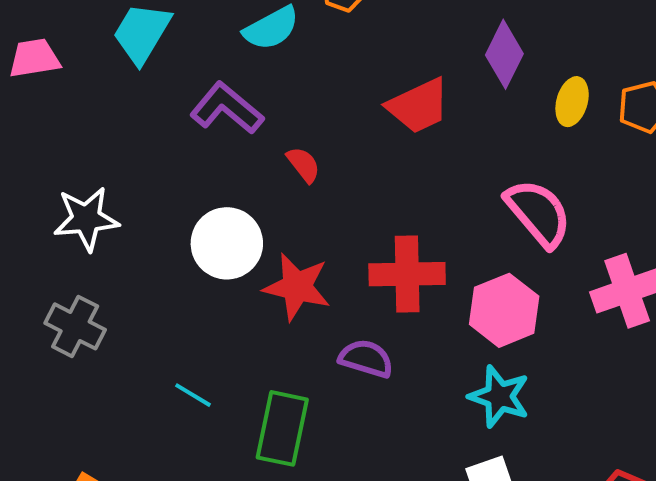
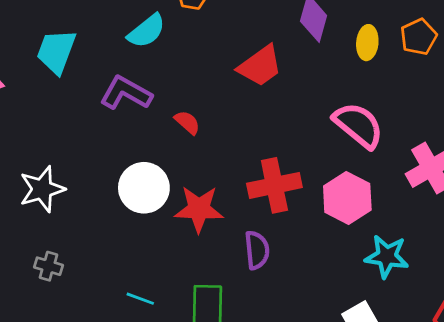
gray cross: (75, 326) -> (48, 266), size x0.7
purple semicircle: (366, 359) -> (257, 250), turned 78
cyan star: (499, 396) -> (387, 256), moved

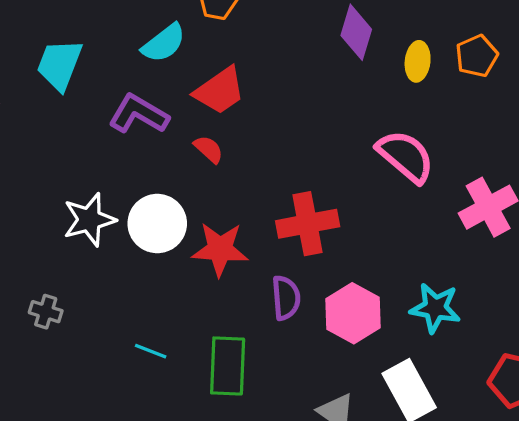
red trapezoid: (260, 66) -> (220, 91), moved
white star: (42, 189) -> (89, 220), moved
pink hexagon: (347, 198) -> (353, 313), moved

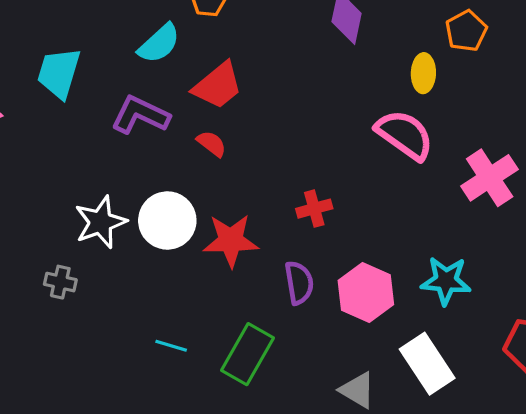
yellow ellipse: (418, 61) -> (423, 73), moved
red cross: (308, 224) -> (314, 209), size x0.6
gray cross: (46, 312) -> (60, 282), moved
green rectangle: (228, 366) -> (248, 354), turned 32

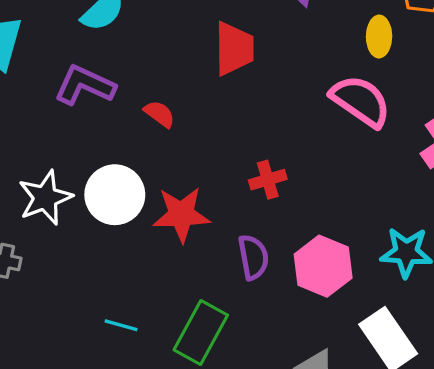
red trapezoid: (218, 86) -> (234, 49), moved, turned -50

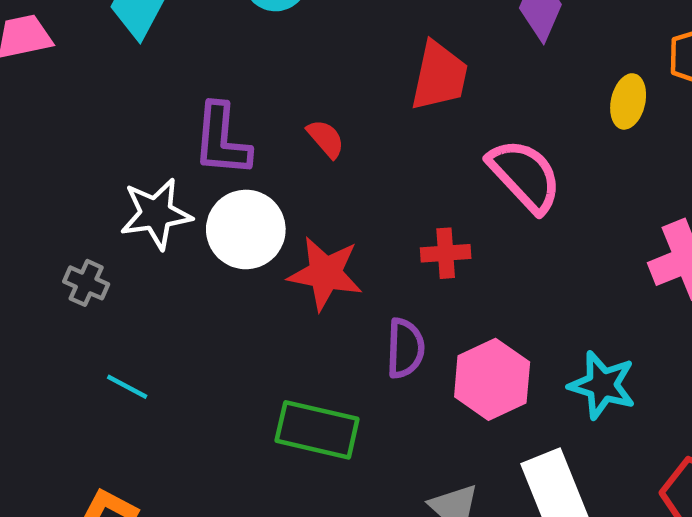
purple L-shape: (85, 85) -> (222, 140), moved, turned -122
pink semicircle: (361, 101) -> (525, 176), moved
cyan line: (121, 325) -> (127, 387), moved
green rectangle: (201, 333) -> (317, 430), turned 62

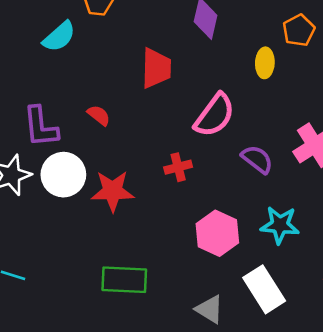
pink semicircle: (525, 176) -> (215, 115), turned 90
purple semicircle: (405, 348) -> (257, 159), moved, turned -44

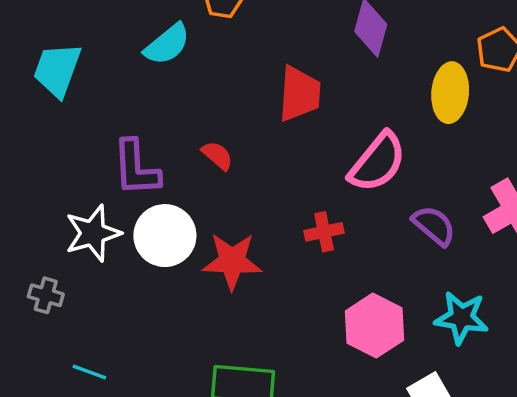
yellow ellipse: (265, 63) -> (450, 93), size x1.4

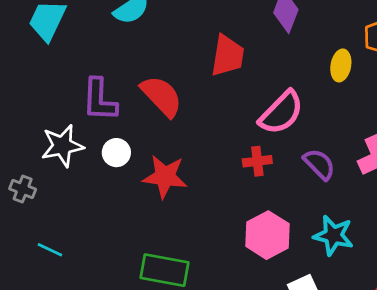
yellow ellipse: (450, 93) -> (341, 65), size x0.7
red semicircle: (217, 155) -> (161, 96), size x1.8
red cross: (324, 232) -> (257, 161), moved
white circle: (165, 236) -> (116, 153), size x0.6

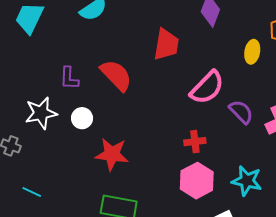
purple L-shape: (100, 100) -> (69, 78), size x0.7
red cross: (257, 161) -> (195, 142), moved
purple semicircle: (319, 164) -> (241, 112), moved
red star: (165, 177) -> (112, 154), moved

